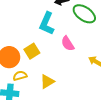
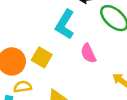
yellow square: (32, 51) -> (42, 57), turned -35

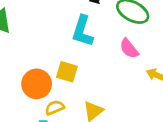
pink semicircle: (88, 53) -> (129, 49), moved

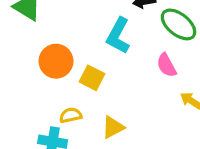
orange circle: (37, 84) -> (56, 61), moved

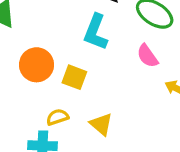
yellow triangle: (113, 127) -> (101, 124), turned -45

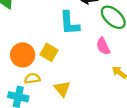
cyan L-shape: (96, 32) -> (69, 23), turned -35
orange circle: (37, 65) -> (23, 55), moved

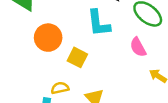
orange circle: (23, 55) -> (48, 38), moved

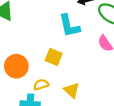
orange circle: (48, 38) -> (16, 66), moved

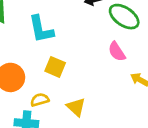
cyan L-shape: (69, 26) -> (41, 29), moved

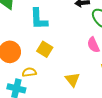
yellow triangle: (76, 107) -> (72, 80), moved

